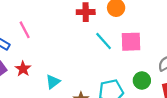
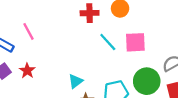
green circle: (142, 81) -> (147, 81), size x1.5
cyan triangle: (53, 82) -> (76, 81), moved

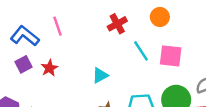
red cross: (90, 13) -> (117, 24), moved, turned -36
cyan triangle: (76, 81) -> (100, 75), moved

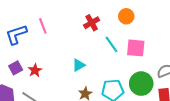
blue L-shape: (25, 36) -> (16, 34), turned -55
purple square: (24, 64) -> (16, 68), moved
red star: (49, 68) -> (35, 70), moved

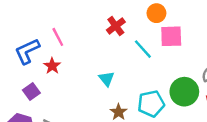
pink square: (136, 48) -> (171, 36), moved
cyan triangle: (79, 65) -> (107, 79), turned -32
red star: (35, 70) -> (52, 66), moved

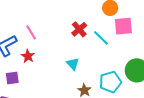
red cross: (116, 26) -> (79, 29), moved
purple square: (31, 91) -> (12, 78), turned 32

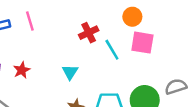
red star: (28, 56) -> (22, 70), moved

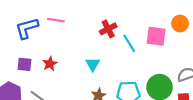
orange circle: (132, 17) -> (180, 24), moved
pink line: (30, 21) -> (56, 20), turned -63

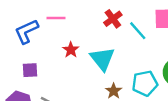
red star: (50, 64) -> (71, 50), moved
cyan triangle: (93, 64) -> (102, 59), size x1.6

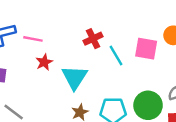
pink line: (56, 18) -> (33, 39), moved

